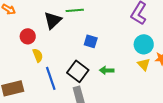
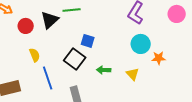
red circle: (28, 36) -> (26, 26), moved
yellow triangle: (144, 64) -> (133, 74), moved
black square: (78, 71) -> (75, 59), moved

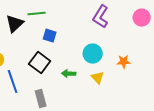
blue square: (88, 41) -> (50, 36), moved
cyan circle: (141, 44) -> (93, 54), moved

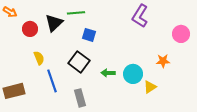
pink circle: (142, 18) -> (181, 34), moved
cyan circle: (93, 54) -> (133, 74), moved
yellow triangle: (98, 78) -> (150, 87), moved, turned 40

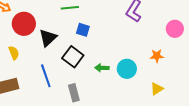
black triangle: (54, 23) -> (48, 38), moved
red circle: (30, 29) -> (24, 24), size x1.5
yellow semicircle: (39, 58) -> (14, 53), moved
yellow triangle: (150, 87) -> (157, 89), moved

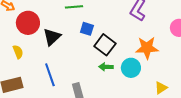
orange star: (157, 56) -> (147, 48), moved, size x1.6
black square: (73, 57) -> (105, 45), moved

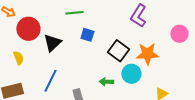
black square: (105, 45) -> (118, 51), moved
green arrow: (106, 67) -> (106, 82), moved
blue line: (50, 75) -> (50, 81), turned 45

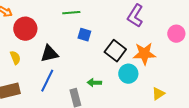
black triangle: (52, 43) -> (49, 54), moved, turned 30
green arrow: (106, 82) -> (94, 83), moved

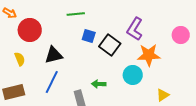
purple L-shape: (135, 16) -> (135, 29), moved
black square: (115, 51) -> (110, 45), moved

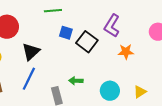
black triangle: (54, 55) -> (31, 52), turned -30
orange star: (149, 55) -> (126, 52), size x0.7
cyan circle: (133, 75) -> (110, 91), moved

